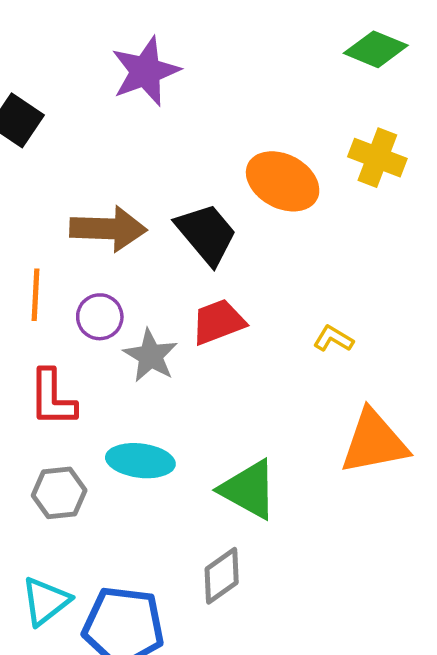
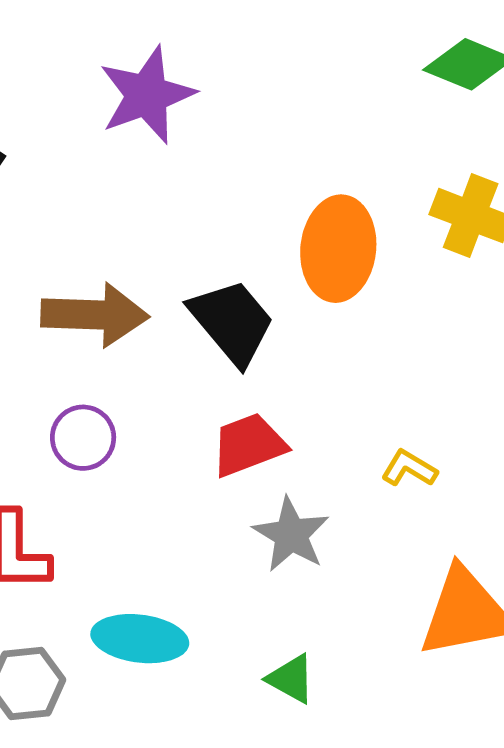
orange ellipse: (283, 181) -> (338, 249), turned 68
gray star: (151, 356) -> (291, 535), moved
green triangle: (249, 489) -> (291, 679), size x0.6

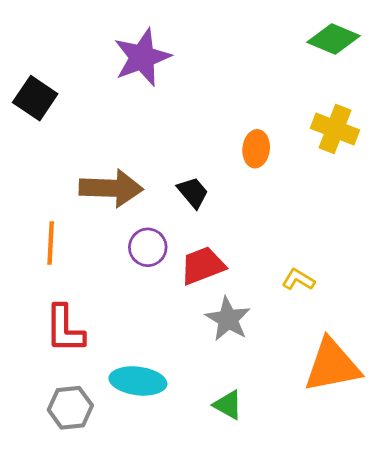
orange ellipse: (338, 249) -> (256, 149), size x0.6
black trapezoid: (232, 322) -> (193, 192), size x0.6
purple circle: (83, 438) -> (148, 247), moved

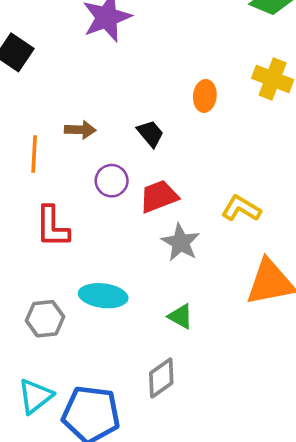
brown arrow: (111, 188) -> (80, 130), size x0.6
orange line: (51, 243) -> (34, 154), moved
yellow L-shape: (298, 280) -> (241, 209), size x1.4
red L-shape: (65, 329) -> (52, 227), moved

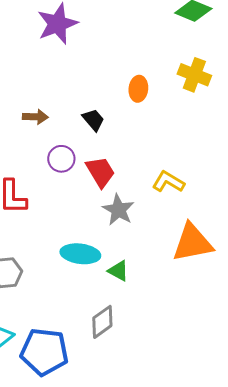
red trapezoid: (159, 196) -> (100, 172), turned 80
cyan ellipse: (103, 296) -> (80, 254), moved

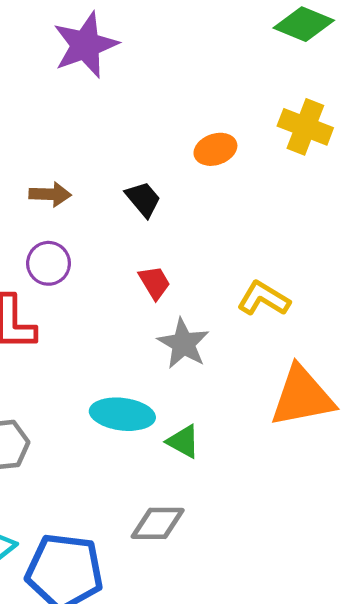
orange ellipse: (138, 89) -> (215, 149), turned 65
purple circle: (61, 159) -> (49, 263), moved
red trapezoid: (100, 172) -> (154, 283), size x0.7
gray diamond: (102, 322) -> (158, 523), turned 36

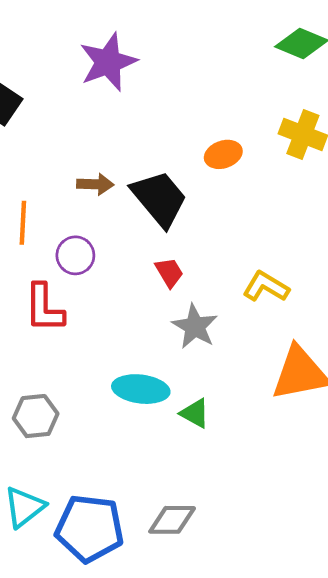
brown arrow: (50, 194) -> (95, 184), moved
black trapezoid: (143, 199) -> (159, 198), size x1.8
gray diamond: (158, 523) -> (172, 520), moved

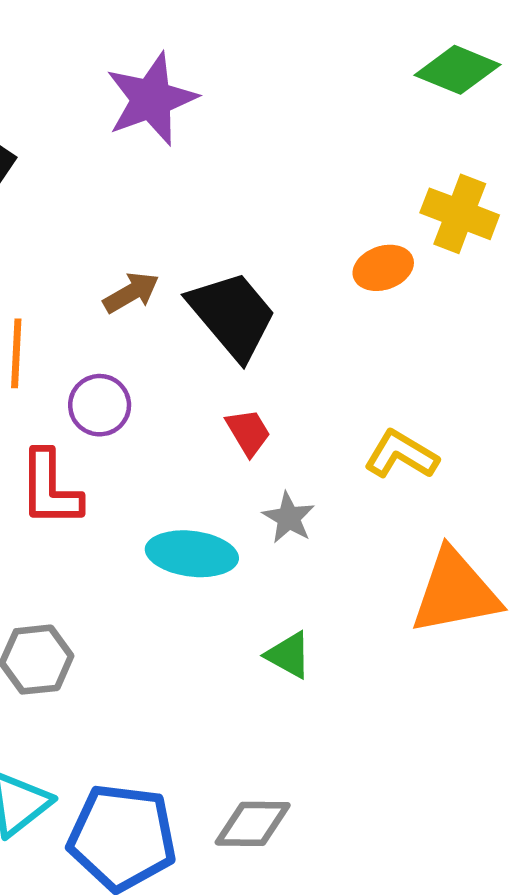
orange ellipse: (223, 154) -> (383, 268), moved
brown arrow: (95, 184) -> (131, 293), turned -32
gray star: (195, 326) -> (289, 518), size x0.7
cyan ellipse: (141, 389) -> (192, 554), moved

